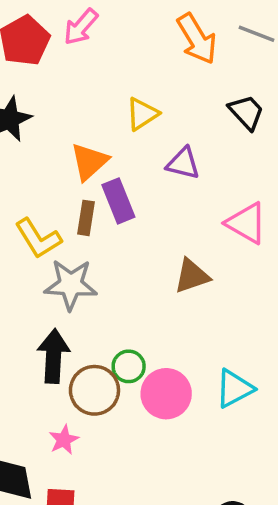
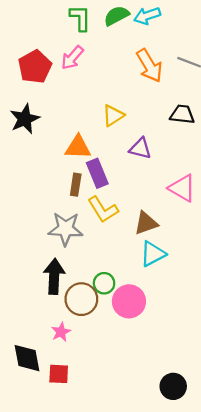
black trapezoid: (246, 112) -> (182, 114), turned -40
orange triangle: (89, 162) -> (78, 147), turned 44
yellow L-shape: (38, 238) -> (103, 210), moved
cyan triangle: (234, 389) -> (153, 254), moved

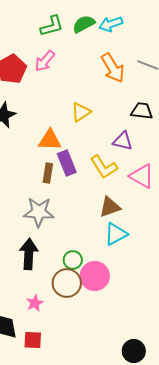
green L-shape: (80, 18) -> (52, 26), turned 75
purple triangle: (140, 148) -> (123, 141), moved
yellow L-shape: (103, 210) -> (104, 167), moved
brown circle: (81, 299) -> (67, 283), moved

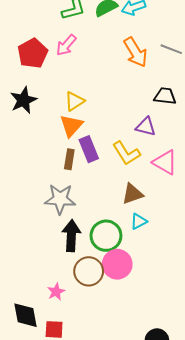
yellow triangle: (81, 112) -> (74, 101), moved
orange triangle: (50, 140) -> (71, 126), turned -50
cyan triangle: (116, 234) -> (139, 221), size x0.7
black arrow: (29, 254) -> (71, 236), moved
green circle: (73, 260) -> (106, 236), moved, size x1.6

